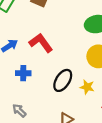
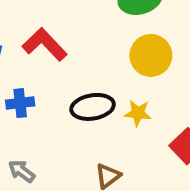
black ellipse: (63, 80) -> (93, 107), turned 55

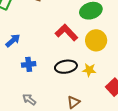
red L-shape: (45, 44) -> (66, 33), moved

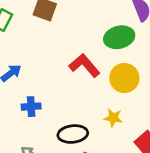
black ellipse: (66, 67) -> (73, 134), moved

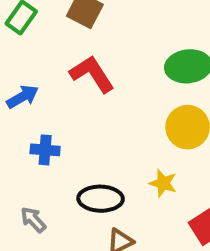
red L-shape: (84, 65) -> (92, 74), moved

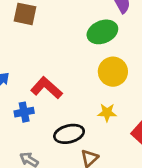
red L-shape: (92, 74) -> (46, 88), moved

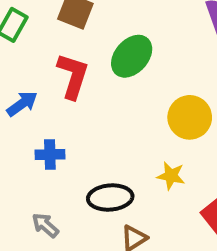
green ellipse: (102, 32) -> (132, 56), moved, turned -36
red L-shape: (46, 88) -> (73, 76), moved, turned 56

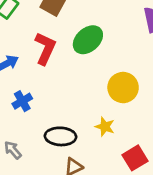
blue cross: (50, 155) -> (22, 101), turned -36

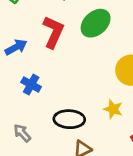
blue cross: (22, 101) -> (31, 85), turned -30

